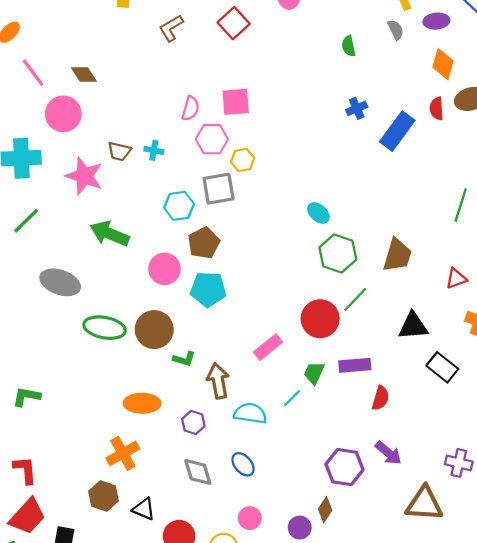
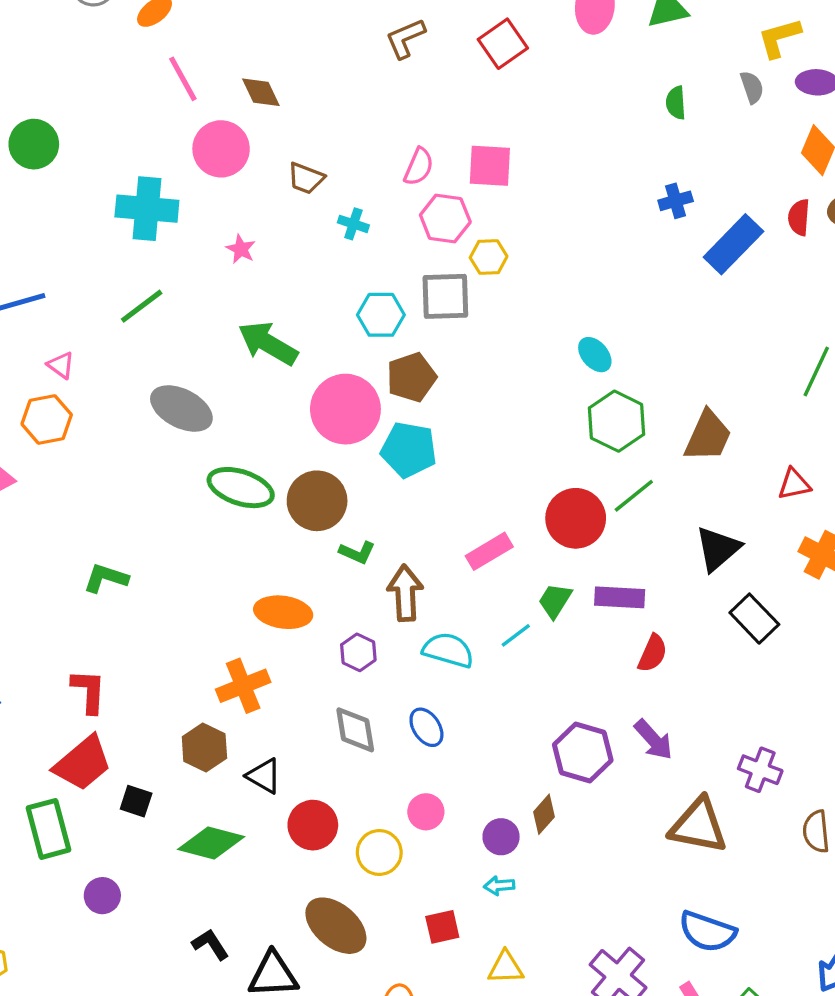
brown trapezoid: (119, 151) -> (306, 178), moved
pink star: (84, 176) -> (241, 249), size x0.5
pink circle: (164, 269) -> (345, 409), size x1.4
black triangle: (413, 326) -> (718, 549), turned -44

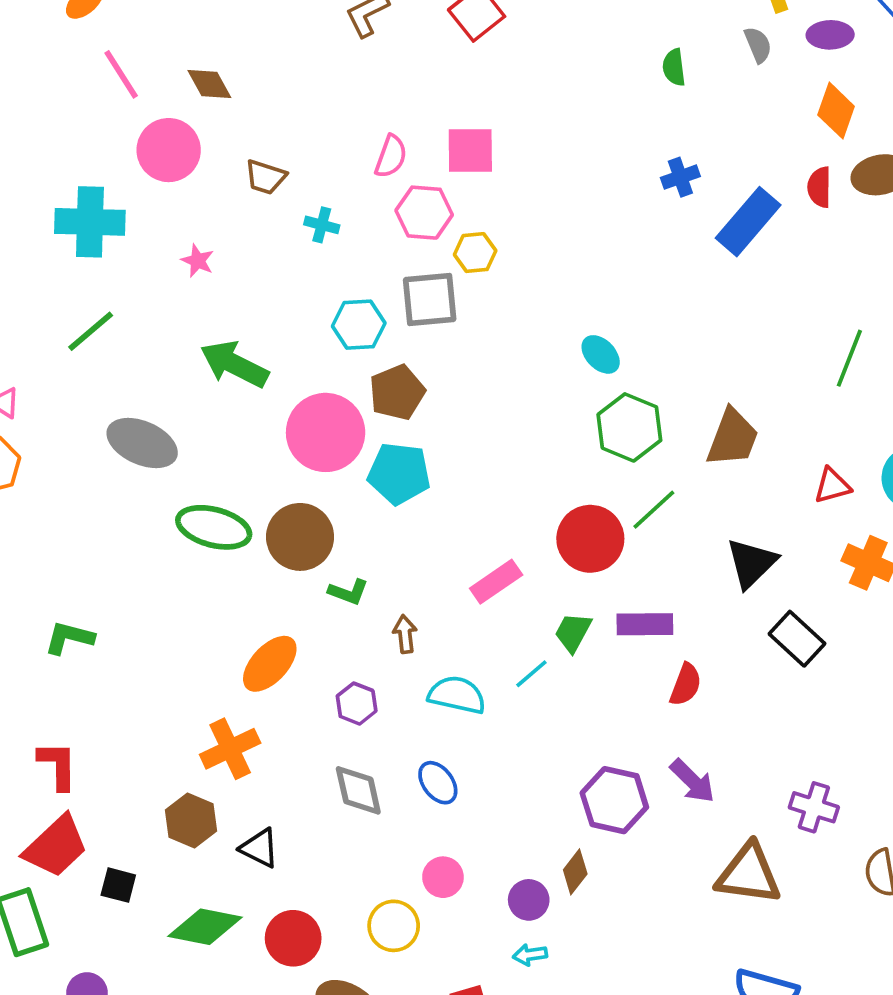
brown arrow: (405, 593) -> (405, 634), size x0.6
orange ellipse: (283, 612) -> (270, 664), turned -52
red circle: (313, 825) -> (293, 938), moved

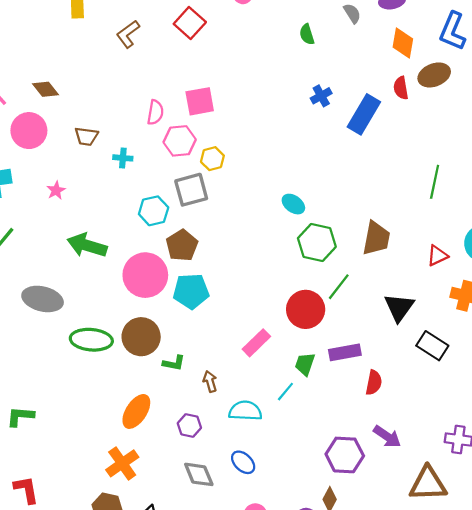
pink star: (198, 261) -> (56, 190), turned 30

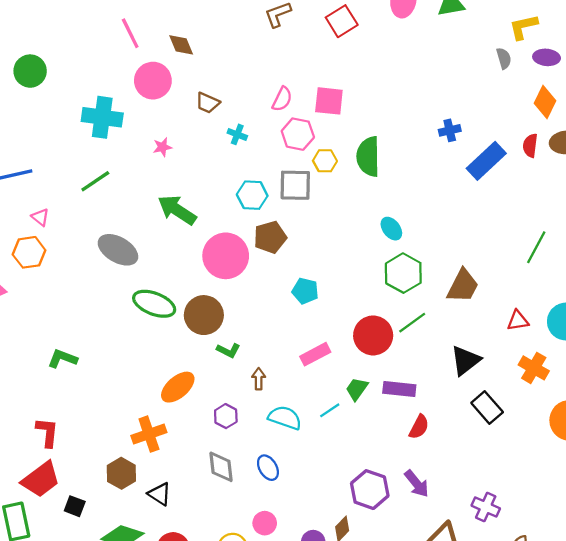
green semicircle: (307, 34) -> (368, 157), moved, size x1.8
cyan pentagon: (191, 291) -> (305, 291), moved, size x0.7

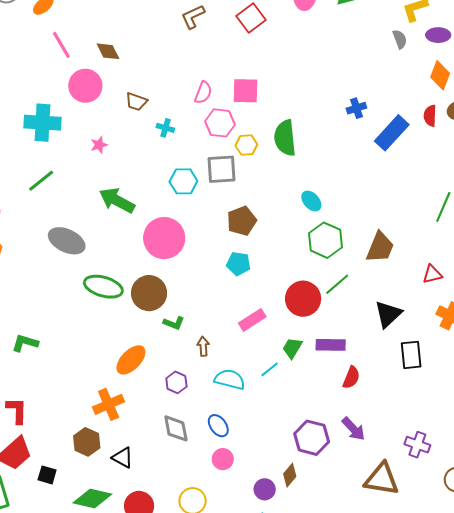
brown pentagon: (270, 237) -> (242, 221), moved
black rectangle: (487, 408) -> (411, 355), turned 40
pink circle: (265, 523) -> (223, 459), moved

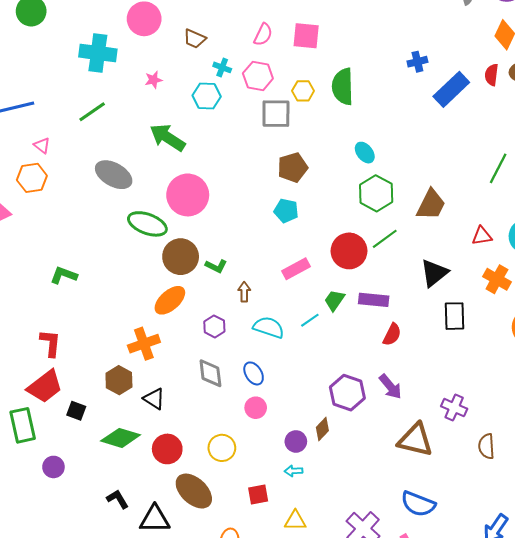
pink hexagon: (220, 123) -> (258, 76), moved
cyan hexagon: (183, 181) -> (207, 96), moved
pink circle: (164, 238) -> (188, 195), moved
brown circle: (149, 293) -> (181, 257), moved

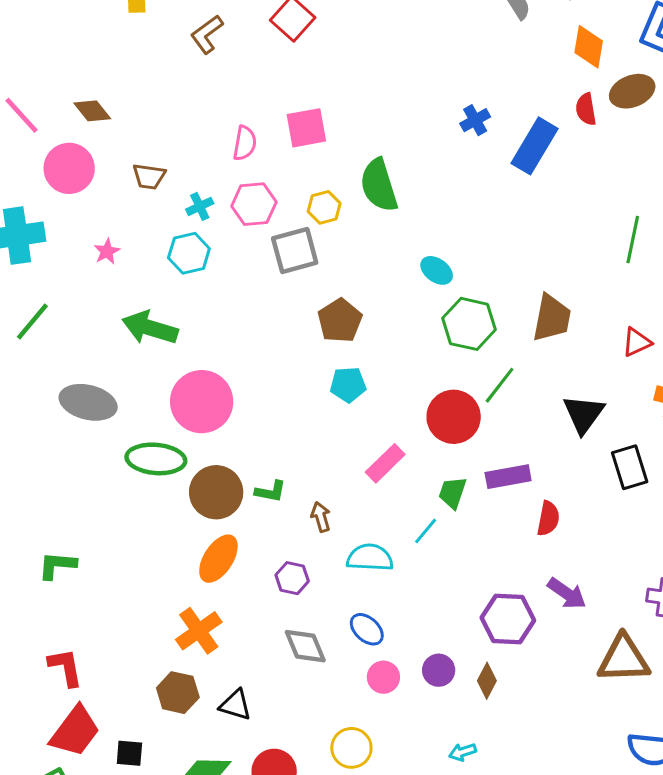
cyan cross: (222, 67) -> (200, 206), turned -30
purple circle: (296, 441) -> (439, 670), moved

